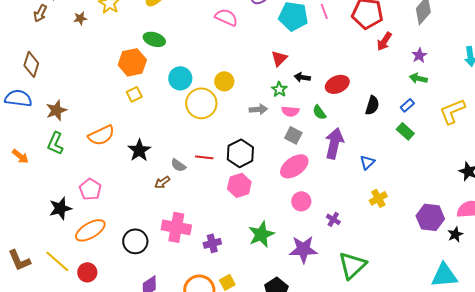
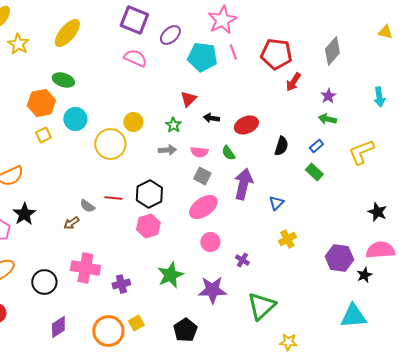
cyan circle: (180, 78) -> (75, 119), moved
green star: (279, 89) -> (173, 125), moved
black star: (139, 150) -> (24, 214), moved

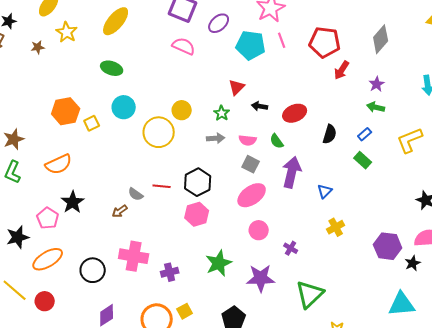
orange hexagon: (41, 103) -> (66, 111), moved

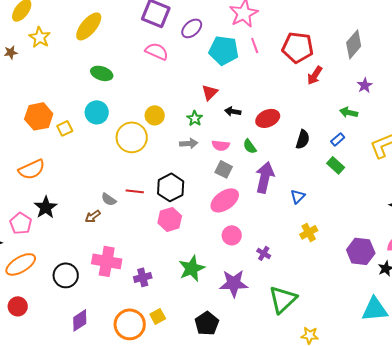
green ellipse: (112, 68) -> (102, 73), moved
purple star: (377, 84) -> (365, 85), moved

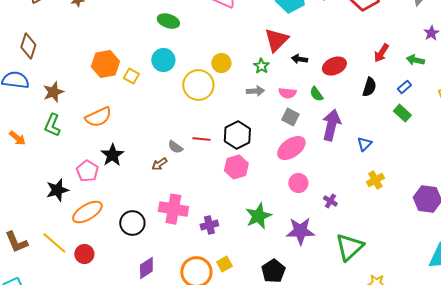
red arrow: (315, 75) -> (381, 53), moved
red triangle: (210, 92) -> (276, 40), size x1.5
yellow square: (65, 128) -> (131, 76), turned -35

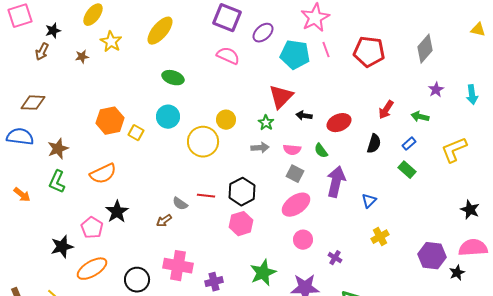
brown diamond: (28, 46) -> (33, 103), turned 75

